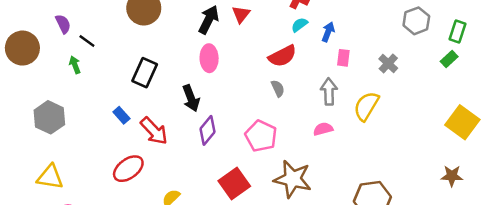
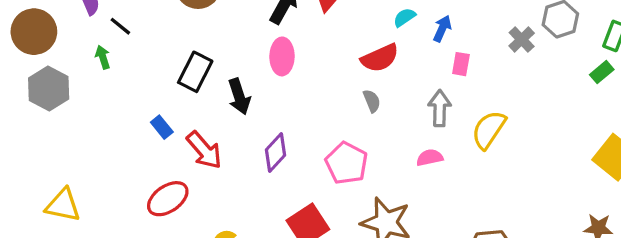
gray cross: (388, 63) -> (522, 40), moved
black arrow: (191, 98) -> (239, 97), moved
gray hexagon: (49, 117) -> (49, 89), moved

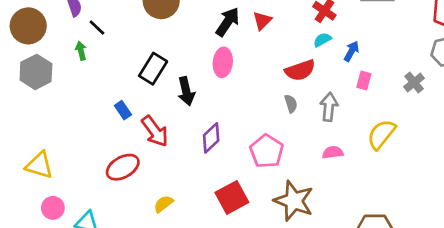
gray cross: (522, 40) -> (414, 83), moved
gray arrow: (440, 108) -> (329, 107), moved

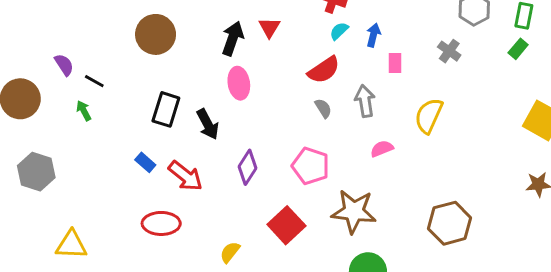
gray hexagon: (36, 72) -> (36, 172), moved
red ellipse: (123, 167) -> (161, 223), turned 44
yellow semicircle: (163, 204) -> (230, 252), moved

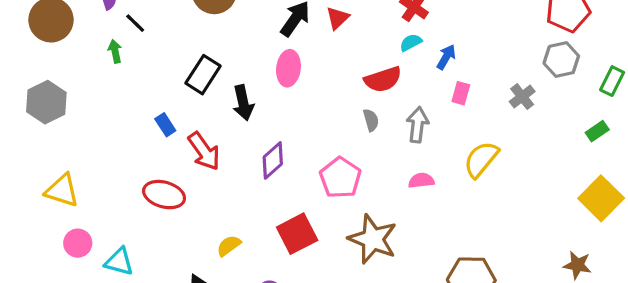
green rectangle: (518, 49) -> (597, 131), moved

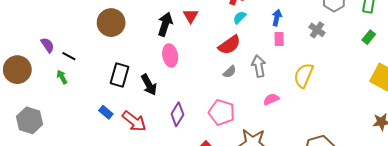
blue arrow: (446, 57) -> (277, 18), moved
gray semicircle: (371, 120) -> (230, 72), turned 80

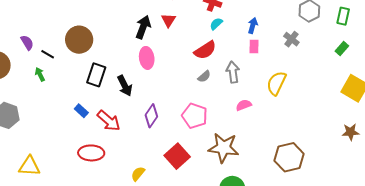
brown circle: (111, 23) -> (79, 40), moved

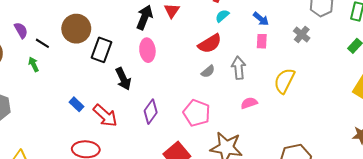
blue arrow: (253, 26) -> (261, 19), turned 112
black rectangle: (96, 75) -> (102, 50), moved

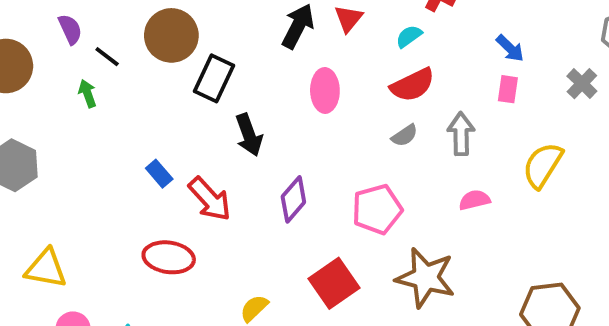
cyan semicircle: (222, 16) -> (409, 36), moved
pink ellipse: (147, 50) -> (325, 90), moved
pink pentagon: (197, 113) -> (377, 209), turned 30

